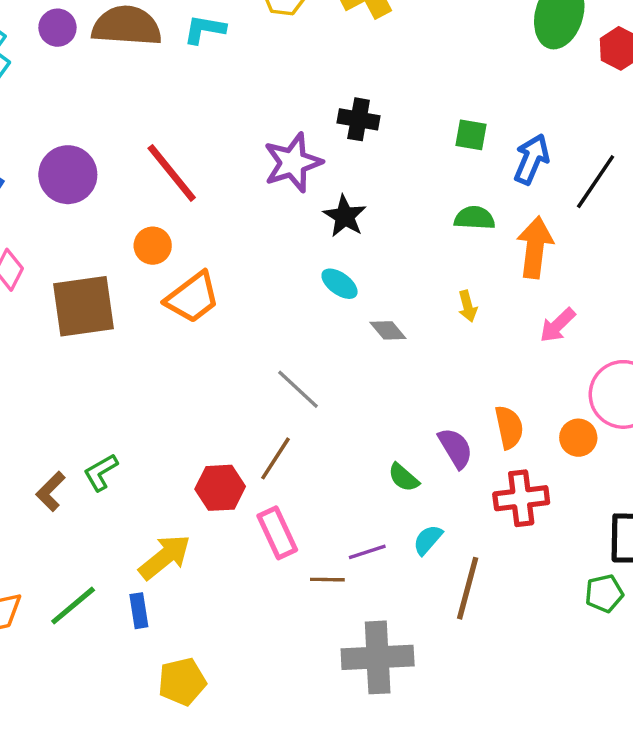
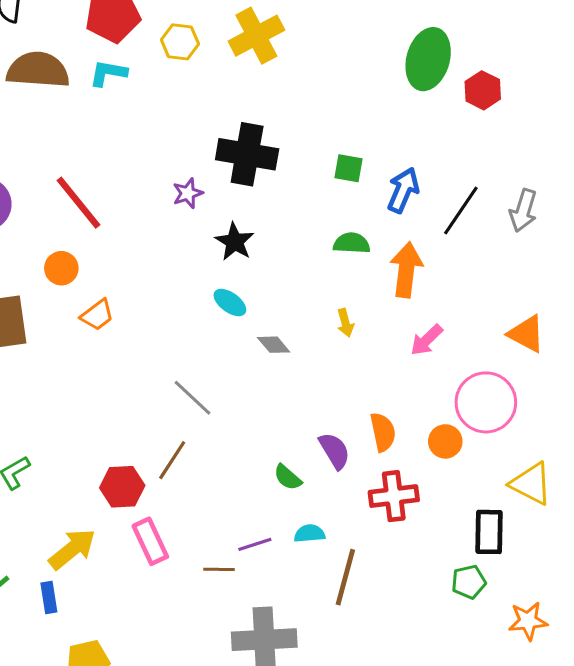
black cross: (359, 119) -> (247, 154), size x1.6
purple star: (293, 163) -> (188, 193), size x0.6
orange trapezoid: (192, 298) -> (97, 315), size x0.7
pink rectangle: (277, 533) -> (150, 541), moved
cyan semicircle: (428, 540) -> (310, 534), turned 44

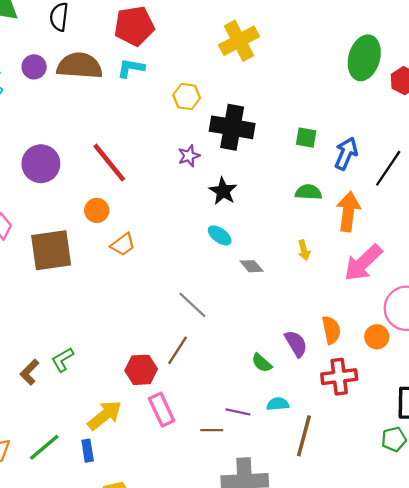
yellow hexagon: (180, 42) -> (187, 97), moved
pink arrow: (427, 340) -> (363, 263), size x1.6
purple line: (255, 544) -> (238, 412), turned 30

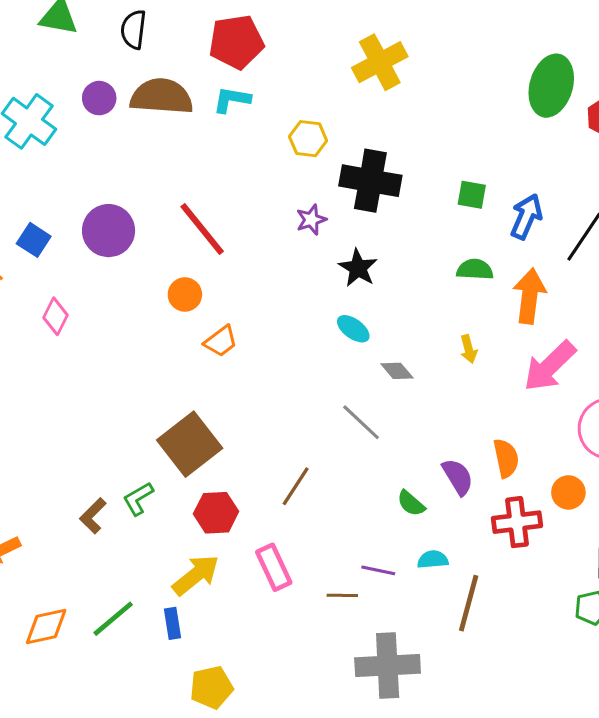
brown square: (51, 250) -> (190, 444), moved, turned -30
gray line: (192, 305) -> (361, 422), moved
orange circle: (377, 337) -> (568, 492), moved
red hexagon: (141, 370) -> (216, 513), moved

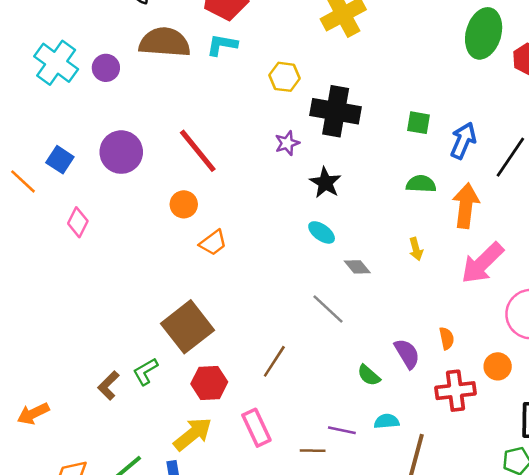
purple circle: (99, 98) -> (106, 68), moved
orange semicircle: (506, 458) -> (447, 338), size x0.7

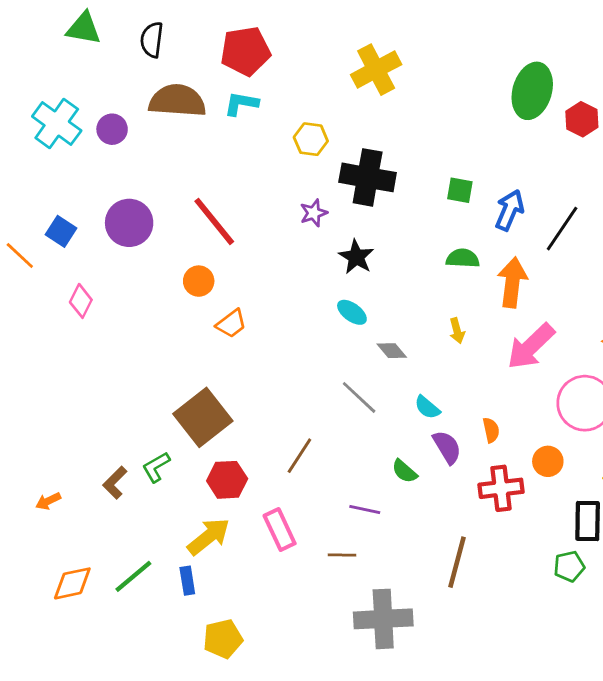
orange arrow: (33, 414) -> (48, 501), moved, size x0.7
cyan semicircle: (387, 421) -> (427, 407), moved, turned -135
purple line: (342, 430) -> (365, 510), moved

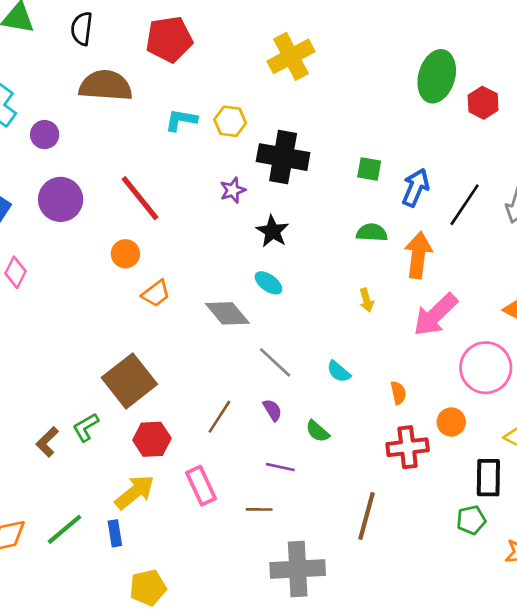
cyan L-shape: (241, 104) -> (181, 120), moved
purple circle: (112, 129) -> (45, 135), moved
gray diamond: (392, 351) -> (227, 313), moved, size x1.6
purple semicircle: (447, 447) -> (272, 410), moved, size x0.7

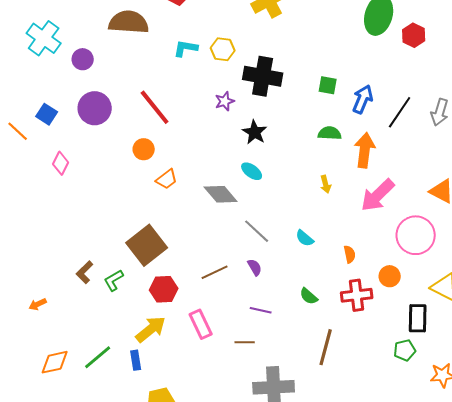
brown line: (219, 417) -> (215, 272), turned 32
green semicircle: (317, 431) -> (309, 296), moved
brown L-shape: (47, 442) -> (85, 272), moved

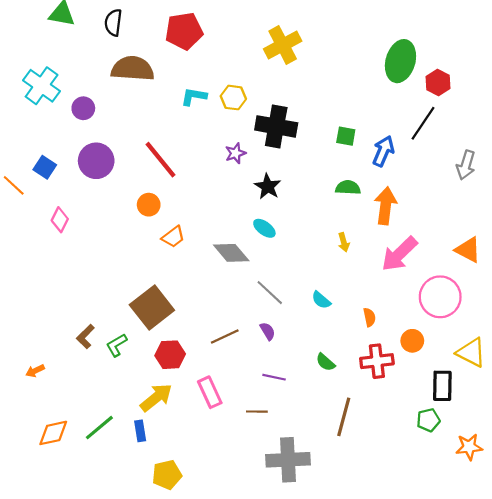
black line: (400, 112) -> (423, 123), moved

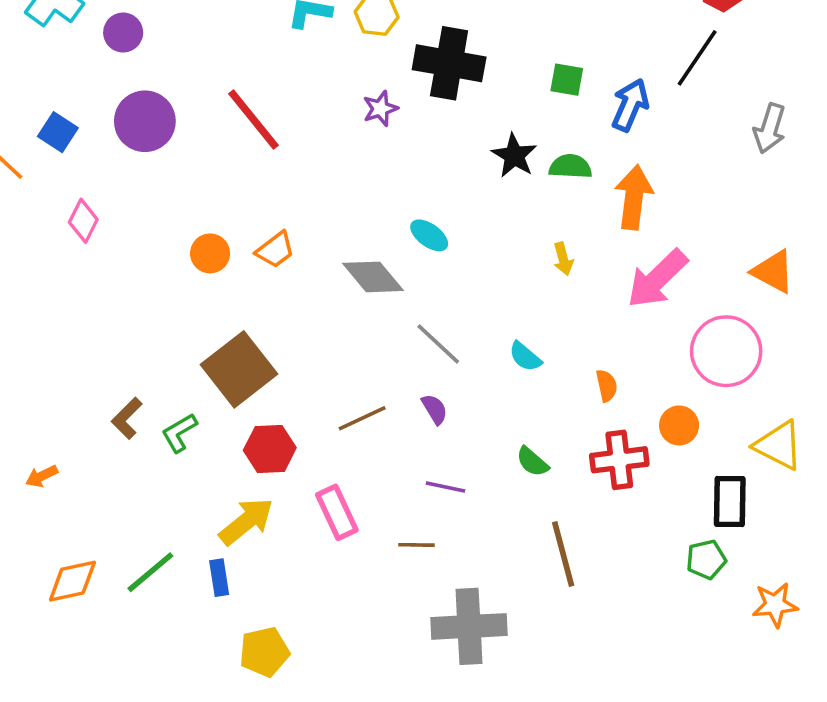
black star: (268, 186) -> (514, 156), moved
orange circle: (149, 205) -> (210, 253), moved
brown line: (344, 417) -> (563, 554), turned -30

